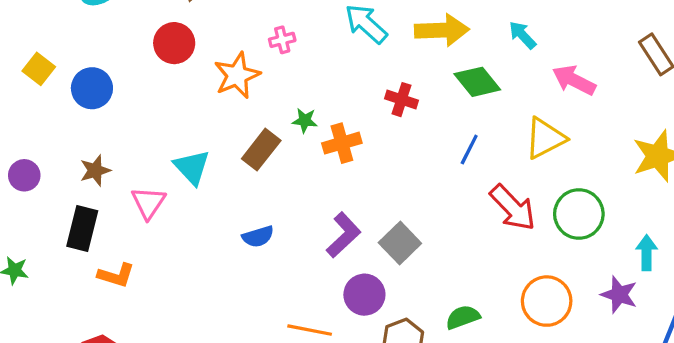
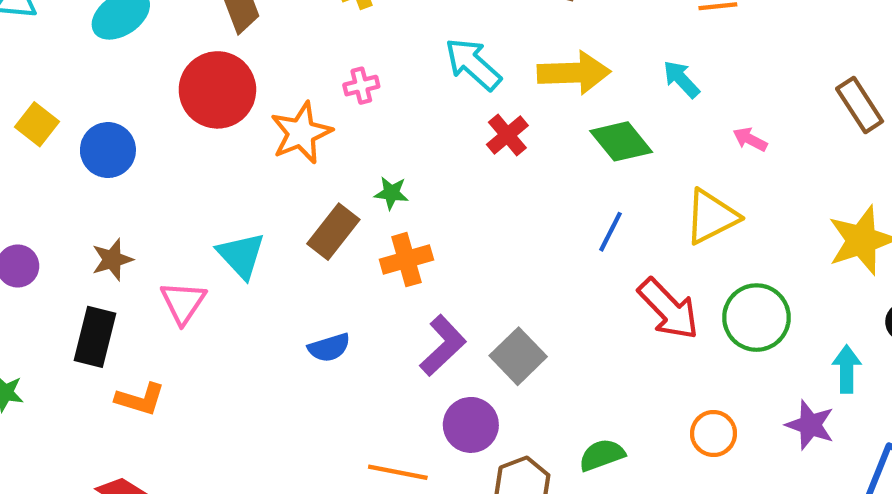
red circle: (174, 43) -> (217, 90), size x1.4
pink arrow: (574, 80) -> (750, 139), size x0.6
red cross: (402, 100) -> (507, 135), moved, turned 32
orange cross: (342, 143) -> (406, 260), moved
orange circle: (547, 301) -> (714, 434), size x0.7

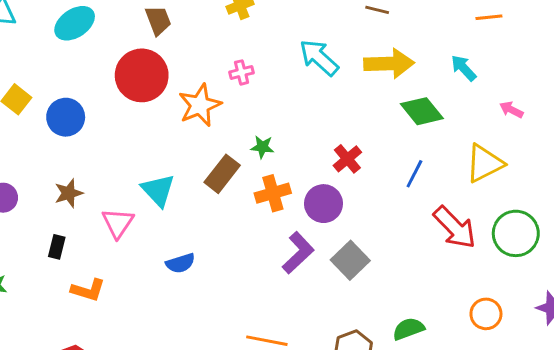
red cross: (507, 135) -> (347, 159), moved
black rectangle: (95, 337) -> (57, 247), size x0.6
blue semicircle: (329, 348) -> (180, 263), moved
purple circle: (471, 425) -> (324, 204), moved

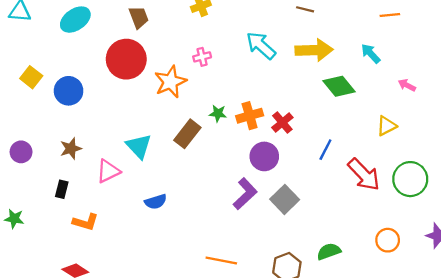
yellow triangle: (484, 163) -> (386, 126), size x0.7
blue line: (414, 174) -> (325, 150), moved
orange cross: (273, 193) -> (250, 116), moved
pink triangle: (118, 223) -> (108, 171), turned 30

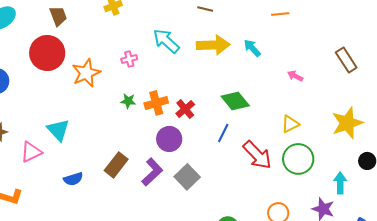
cyan arrow: (371, 53) -> (252, 48), moved
pink cross: (202, 57) -> (129, 59), moved
green diamond: (339, 86) -> (235, 101), moved
yellow triangle: (386, 126) -> (290, 124), moved
brown rectangle: (187, 134) -> (116, 165), moved

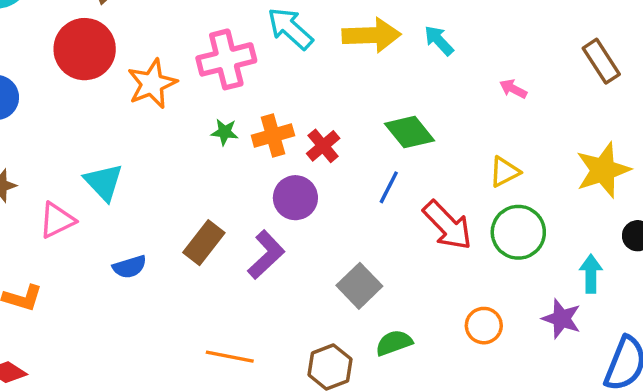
pink cross: (129, 59) -> (226, 59), size x2.0
gray square: (187, 177) -> (359, 286), moved

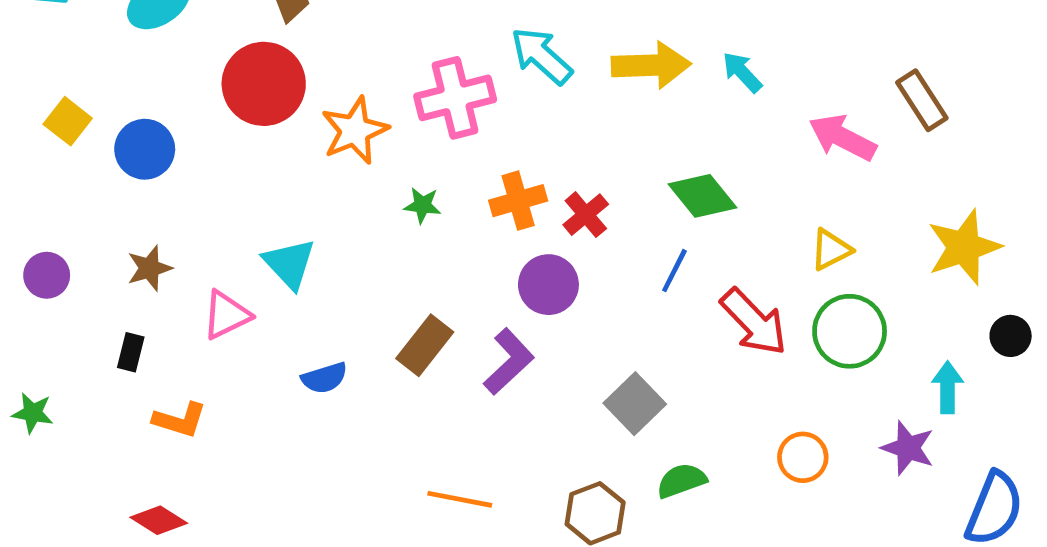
brown rectangle: (601, 61) -> (922, 100), moved
pink arrow: (513, 89) -> (843, 138), size x1.8
green star: (225, 132) -> (422, 205), moved

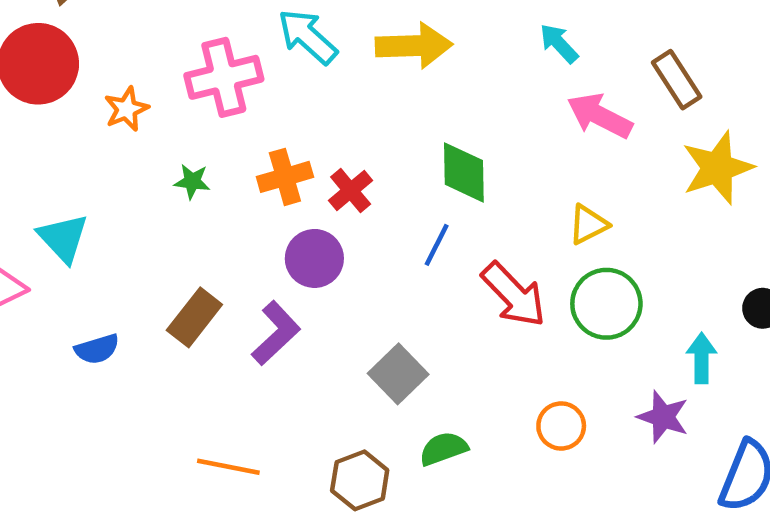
cyan arrow: (742, 72) -> (559, 43), moved
orange star: (355, 131) -> (126, 109), size x0.7
green diamond: (702, 196) -> (464, 172), turned 38
yellow star: (964, 247) -> (717, 168), moved

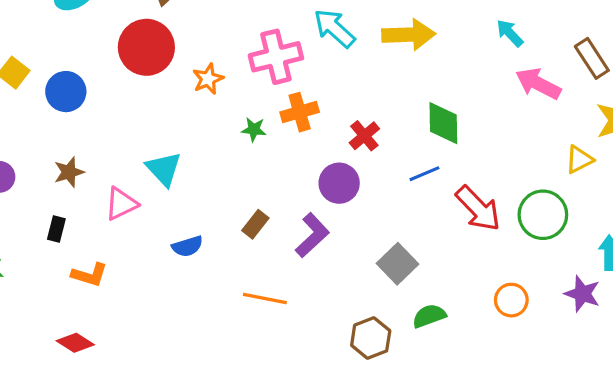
orange cross: (285, 177) -> (300, 112), moved
yellow triangle: (588, 224) -> (579, 159), moved
blue line: (437, 245) -> (424, 174), turned 40
brown rectangle: (194, 317) -> (255, 224), size x0.7
orange line: (228, 467) -> (265, 298), moved

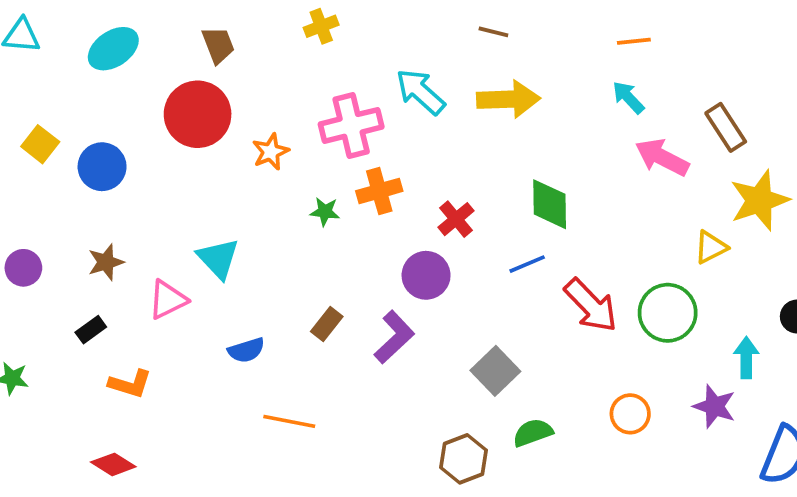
black rectangle: (56, 229) -> (91, 330), turned 40
orange line: (265, 298) -> (289, 421), moved

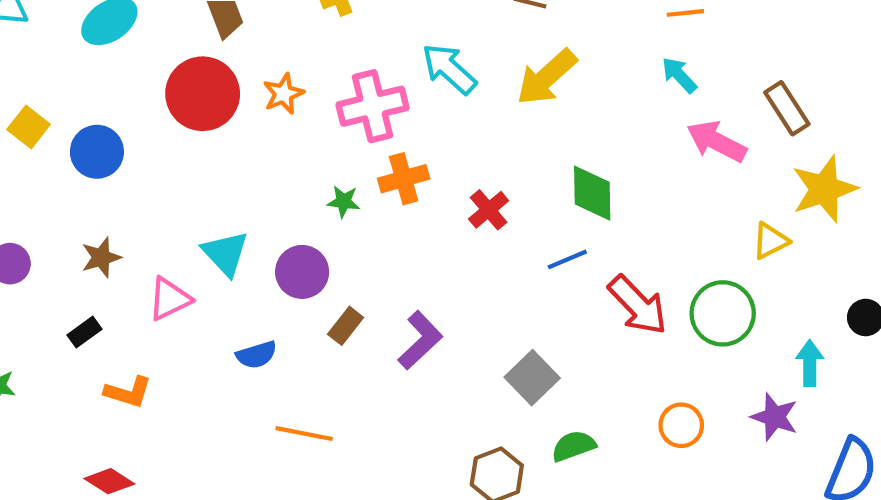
yellow arrow: (508, 99) -> (547, 77), turned 140
orange star: (271, 152) -> (283, 94), moved
purple circle: (426, 275) -> (302, 272), moved

